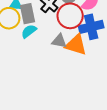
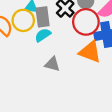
gray triangle: (59, 41) -> (52, 64), moved

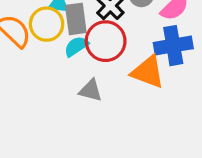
red circle: (86, 22) -> (106, 41), moved

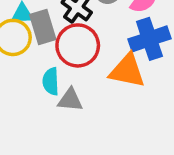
cyan semicircle: (76, 46) -> (51, 81), moved, turned -50

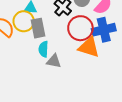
gray rectangle: (43, 27) -> (38, 28), moved
red circle: (78, 45) -> (80, 28), moved

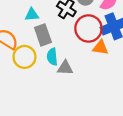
yellow circle: (24, 21) -> (24, 57), moved
orange triangle: (89, 47) -> (101, 47), size x0.7

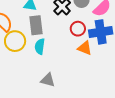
red circle: (88, 28) -> (78, 29), size x0.6
gray triangle: (65, 68) -> (48, 80), moved

